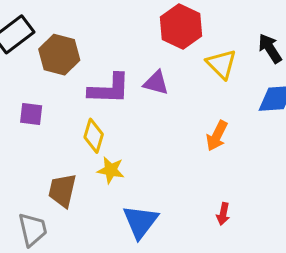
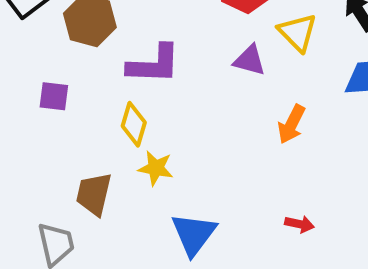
purple triangle: (156, 83) -> (250, 60), moved
red arrow: (223, 214) -> (299, 224), turned -90

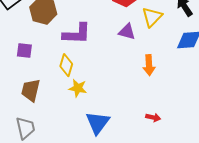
yellow triangle: (297, 32) -> (152, 17), turned 30
orange arrow: (291, 124) -> (149, 65), turned -30
brown trapezoid: (94, 194) -> (31, 90), moved

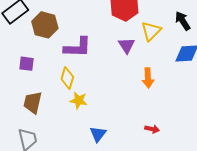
purple triangle: (127, 32) -> (127, 45), turned 42
blue triangle: (98, 123) -> (98, 134), size x0.7

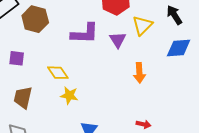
purple L-shape: (78, 47) -> (85, 34), moved
yellow diamond: (67, 78) -> (58, 73), turned -50

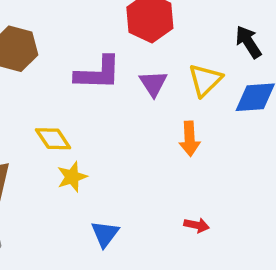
yellow triangle: (142, 25) -> (205, 80), moved
yellow star: (69, 95) -> (72, 177), turned -30

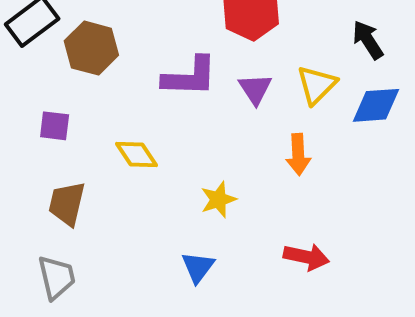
yellow star: (72, 177) -> (218, 200), moved
red arrow: (197, 225) -> (306, 257), size x1.5

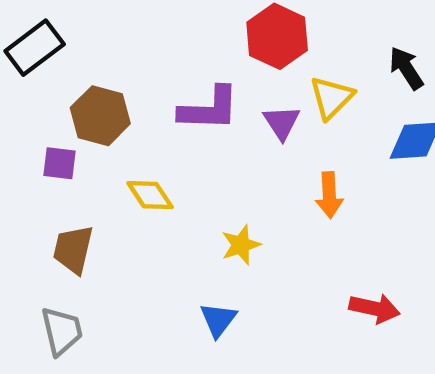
brown hexagon: (91, 48) -> (100, 116), moved
yellow triangle: (317, 85) -> (331, 98), moved
red arrow: (306, 257) -> (375, 308), moved

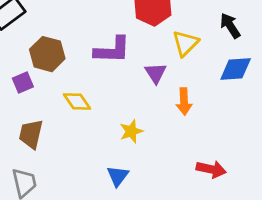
purple triangle: (282, 122) -> (156, 73), moved
purple square: (59, 163) -> (23, 83), turned -30

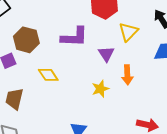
yellow star: (131, 131) -> (100, 89), moved

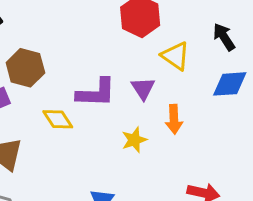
yellow triangle: (128, 32) -> (175, 56), turned -40
purple L-shape: (74, 37) -> (96, 93), moved

